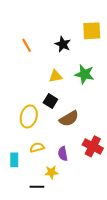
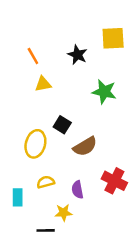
yellow triangle: (56, 76) -> (43, 84), moved

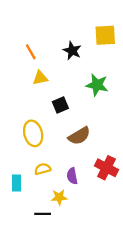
black square: (62, 125) -> (60, 105), moved, turned 35
yellow ellipse: (35, 144) -> (33, 133), turned -30

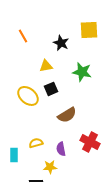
orange line: (31, 52) -> (23, 36), moved
yellow triangle: (40, 78) -> (46, 66), moved
yellow ellipse: (33, 133) -> (28, 96), moved, turned -35

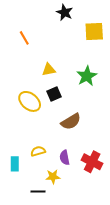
black star: (61, 43) -> (65, 12), moved
green star: (82, 72) -> (87, 76), turned 30
red cross: (90, 142) -> (92, 162), moved

